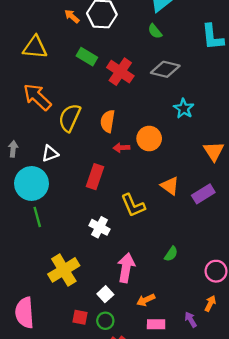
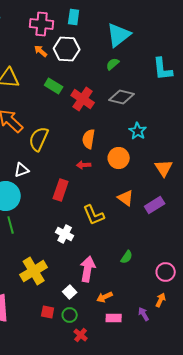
green semicircle: (155, 31) -> (113, 64), turned 88
orange semicircle: (108, 121) -> (89, 139), moved
orange circle: (149, 139) -> (119, 158), moved

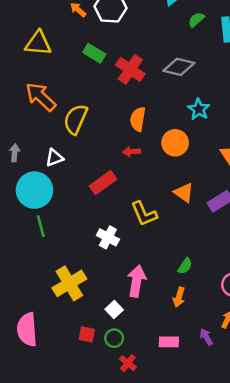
green semicircle: (113, 64) -> (196, 20), moved
red rectangle: (61, 190) -> (103, 183), turned 35
orange arrow: (105, 297) -> (179, 297), moved, turned -49

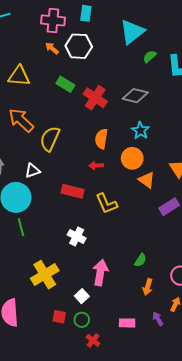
cyan star: (199, 109) -> (140, 131), moved
red rectangle: (103, 183) -> (73, 191), turned 50
orange triangle: (184, 193) -> (147, 180), moved
yellow L-shape: (144, 214) -> (106, 204), moved
orange arrow: (179, 297) -> (148, 287), moved

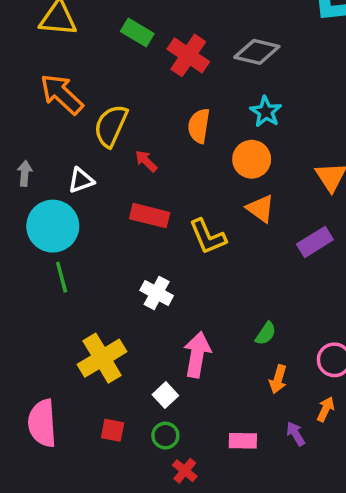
red arrow: (96, 166) -> (146, 161), moved, turned 48
orange triangle: (147, 180) -> (260, 209), moved
red square: (59, 317) -> (113, 430), moved

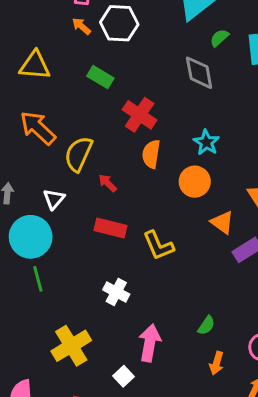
gray diamond: (257, 52) -> (199, 73), moved, turned 66
red cross: (188, 55) -> (140, 115), moved
white triangle: (81, 180) -> (54, 199), turned -30
orange triangle: (260, 209) -> (222, 222), moved

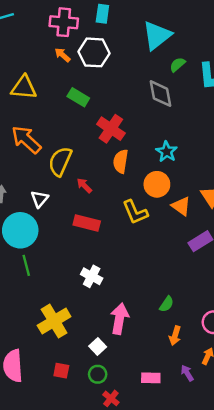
orange triangle: (222, 222) -> (181, 206), moved
yellow L-shape: (158, 246) -> (135, 212), moved

